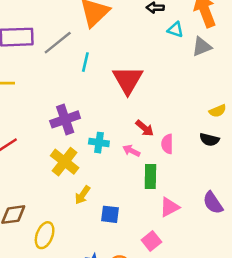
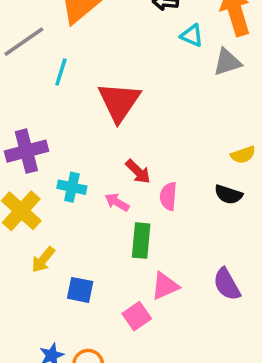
pink square: (151, 241) -> (137, 316), moved

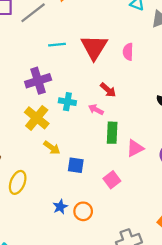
cyan line: (61, 72) -> (57, 45), moved, turned 70
pink semicircle: (168, 196) -> (128, 52), moved
yellow arrow: (43, 260) -> (52, 148), turned -91
pink triangle: (165, 286) -> (135, 148), moved

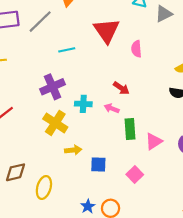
red triangle: (94, 47) -> (107, 31), moved
yellow arrow: (52, 148) -> (73, 150), turned -35

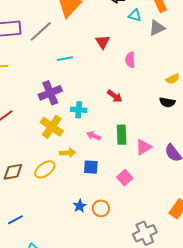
red triangle: (107, 31) -> (103, 42), size x0.6
pink arrow: (112, 108) -> (94, 136), moved
yellow ellipse: (44, 187) -> (45, 169), moved, turned 35

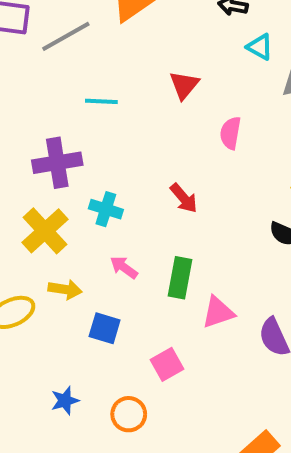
orange circle: (101, 208) -> (129, 414), moved

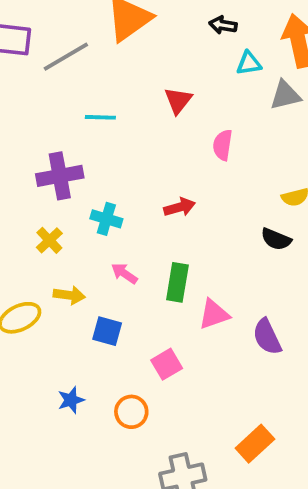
cyan triangle: (260, 47) -> (249, 63), turned -36
red arrow: (184, 198) -> (180, 207), turned -64
yellow cross: (45, 231) -> (49, 240), size x0.6

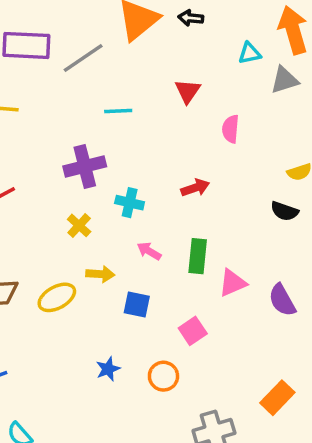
black arrow: (223, 25) -> (191, 18), moved

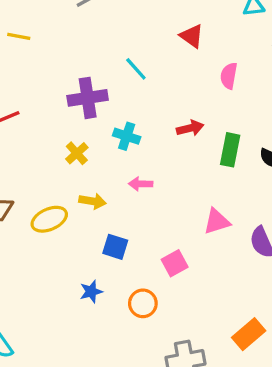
red triangle: (188, 91) -> (192, 36), turned -35
cyan line: (118, 111) -> (136, 69), moved, turned 45
pink arrow: (149, 251) -> (141, 184), turned -35
green rectangle: (198, 256) -> (230, 150), moved
blue square: (137, 304) -> (115, 247), moved

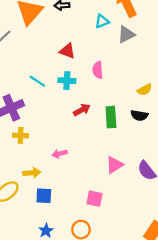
cyan cross: (127, 136) -> (67, 81), moved
yellow cross: (77, 153) -> (21, 135), moved, turned -32
blue square: (115, 247) -> (44, 196), moved
pink square: (175, 263) -> (95, 199), turned -35

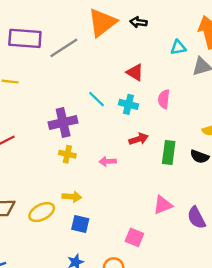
pink arrow: (60, 154) -> (108, 161), moved

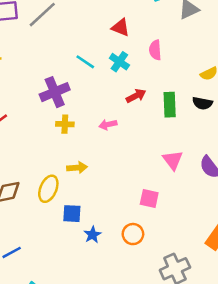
cyan cross: (128, 104) -> (119, 62), turned 30
pink triangle: (163, 205) -> (173, 160), turned -36
yellow ellipse: (42, 212) -> (48, 189), turned -30
blue square: (80, 224) -> (72, 214), moved

